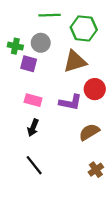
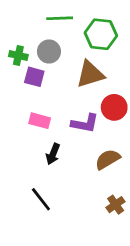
black arrow: (33, 128) -> (53, 154), moved

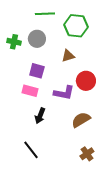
brown triangle: (90, 74) -> (68, 56), size x0.6
purple square: (34, 77) -> (37, 71), moved

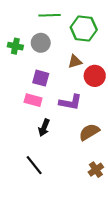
red circle: (86, 81) -> (95, 76), moved

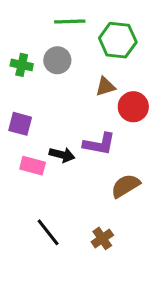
purple square: (41, 78) -> (20, 124), moved
pink rectangle: (33, 100) -> (33, 166), moved
black arrow: (44, 128) -> (62, 155), moved, turned -98
brown cross: (96, 170) -> (102, 238), moved

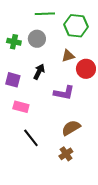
black arrow: (62, 155) -> (39, 72), moved, turned -77
brown semicircle: (126, 186) -> (71, 128), moved
black line: (48, 232) -> (31, 138), moved

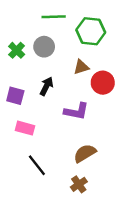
green cross: (14, 42) -> (17, 50), turned 32

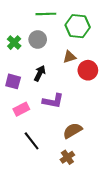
purple L-shape: (76, 111) -> (53, 101), moved
pink rectangle: (25, 128) -> (21, 109), turned -42

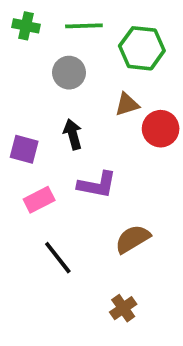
green cross: (14, 43) -> (26, 26), moved, turned -32
black arrow: (40, 73) -> (73, 134), turned -42
brown cross: (67, 157) -> (123, 308), moved

